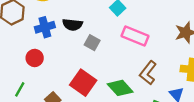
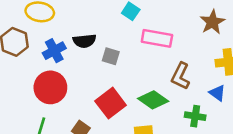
red circle: (35, 58) -> (50, 87), size x1.6
red square: (83, 83) -> (111, 103), turned 30

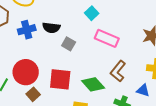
red circle: (50, 87) -> (26, 72), moved
blue triangle: (217, 93) -> (143, 90), turned -32
red square: (111, 103) -> (60, 79), turned 30

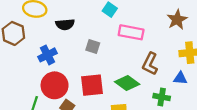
black semicircle: (51, 28) -> (65, 24), moved
blue cross: (27, 30) -> (47, 55), moved

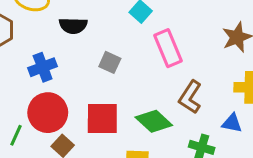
pink rectangle: (131, 32) -> (168, 48), turned 50

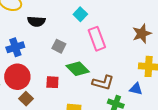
brown L-shape: (190, 97) -> (103, 83), moved, turned -110
red square: (102, 119) -> (52, 82), size x0.6
green diamond: (154, 121) -> (78, 69), moved

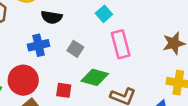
blue cross: (15, 47) -> (39, 45), moved
green diamond: (78, 69) -> (95, 77), turned -35

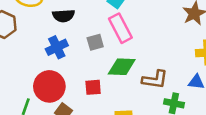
pink rectangle: (121, 44) -> (120, 28), moved
gray square: (75, 49) -> (95, 42), turned -35

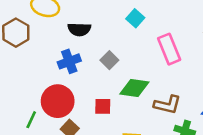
pink rectangle: (120, 28) -> (169, 49), moved
gray square: (95, 42) -> (109, 60), turned -35

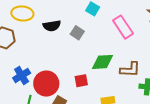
gray square: (109, 60) -> (77, 33), moved
blue cross: (69, 61) -> (22, 75), moved

